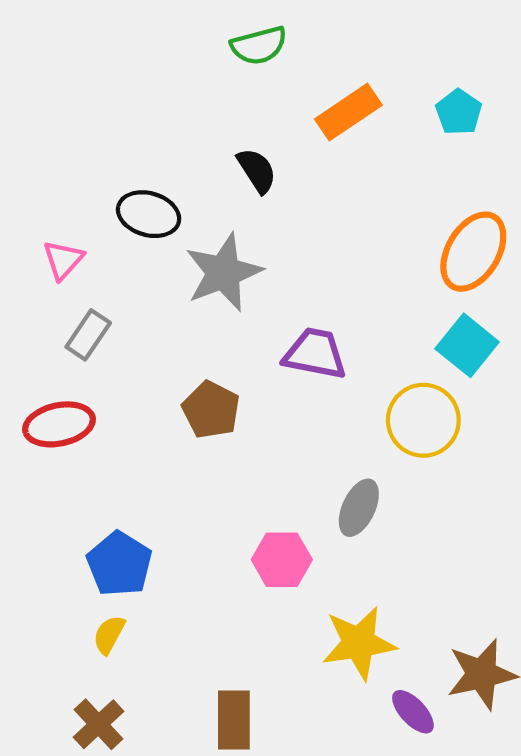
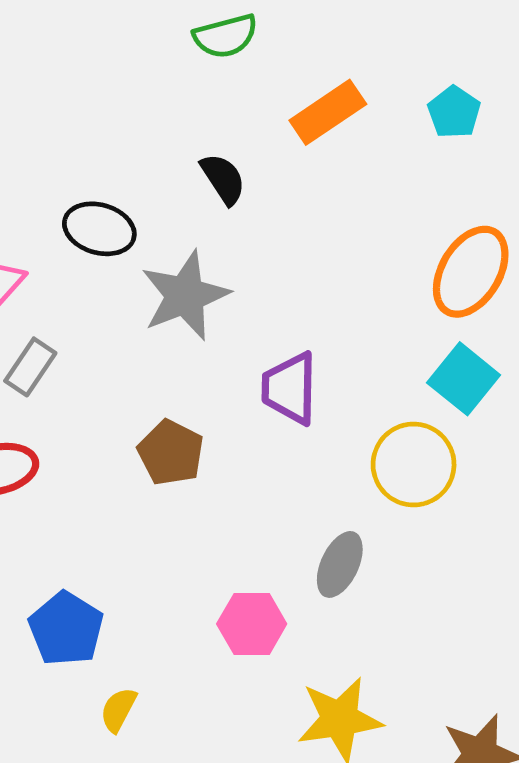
purple trapezoid: (315, 354) -> (290, 388), turned -100
yellow semicircle: (109, 635) -> (118, 710), moved

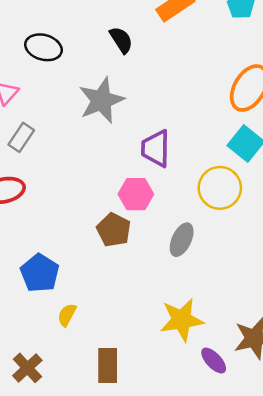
black ellipse: (99, 229) -> (43, 47), moved
brown pentagon: (171, 453) -> (114, 230), moved
pink hexagon: (252, 624) -> (136, 194), moved

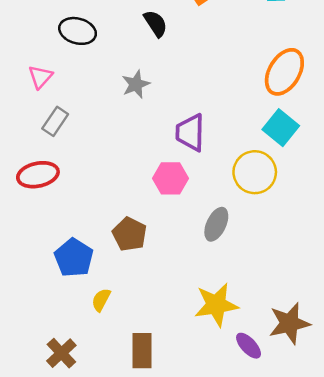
gray star: (101, 100) -> (136, 84), size x0.6
brown pentagon: (114, 230) -> (130, 234), moved

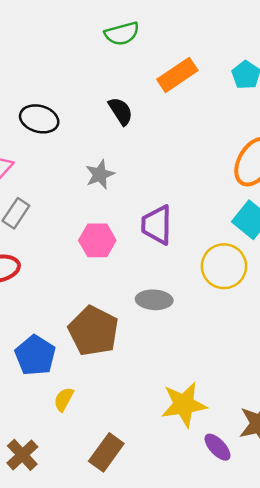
pink hexagon: (170, 178) -> (97, 240), moved
gray ellipse: (216, 224) -> (154, 300), moved, turned 68
brown pentagon: (130, 234) -> (93, 331), size x1.4
brown rectangle: (142, 351) -> (106, 452), turned 36

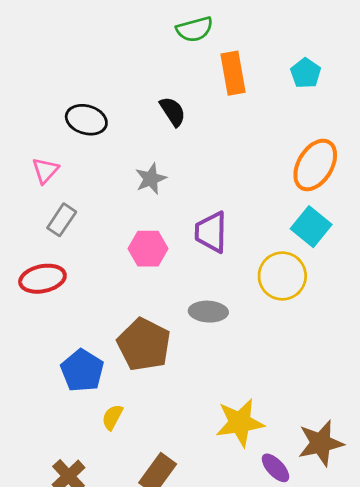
green semicircle: (122, 34) -> (195, 29), moved
orange rectangle: (177, 75) -> (233, 73), turned -66

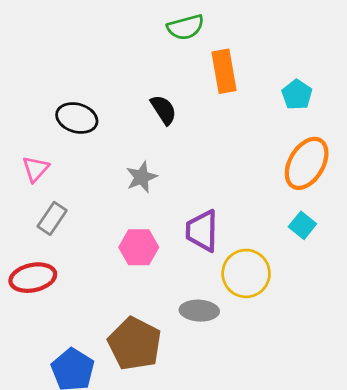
cyan pentagon: (306, 73) -> (297, 95), moved
cyan square: (311, 227) -> (302, 225), size x0.7
yellow circle: (282, 276) -> (246, 273), moved

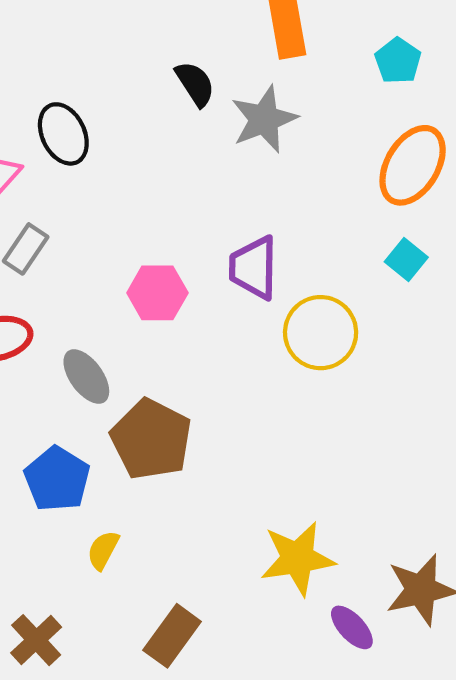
black ellipse: (77, 118) -> (63, 134), moved, turned 48
gray star: (141, 177) -> (264, 119), moved, size x1.4
gray ellipse: (199, 311) -> (86, 377), moved, turned 51

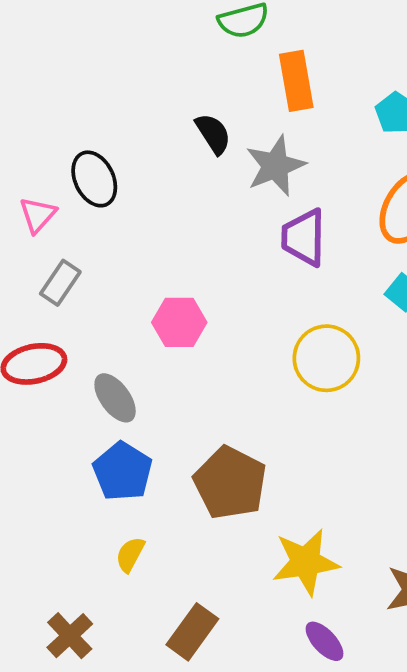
purple trapezoid: (254, 268) -> (304, 237), moved
brown pentagon: (151, 439) -> (230, 483), moved
blue pentagon: (57, 479) -> (123, 471), moved
purple ellipse: (352, 627) -> (324, 641), moved

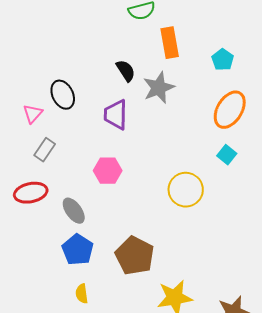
purple trapezoid: (304, 237) -> (116, 115), moved
yellow semicircle: (130, 554) -> (82, 294), turned -36

